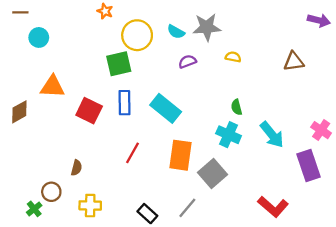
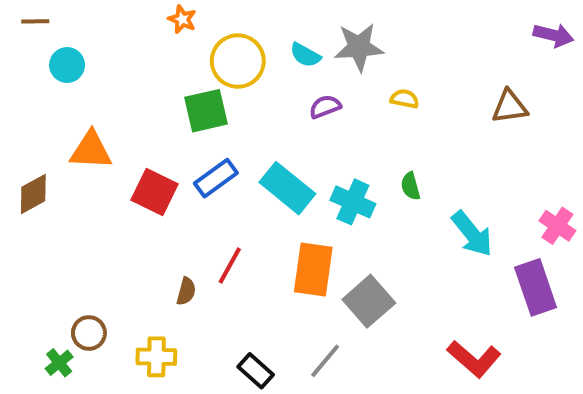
blue rectangle: (124, 103) -> (216, 178), turned 55
cyan cross: (229, 135) -> (353, 202), moved
brown semicircle: (76, 168) -> (186, 291), moved

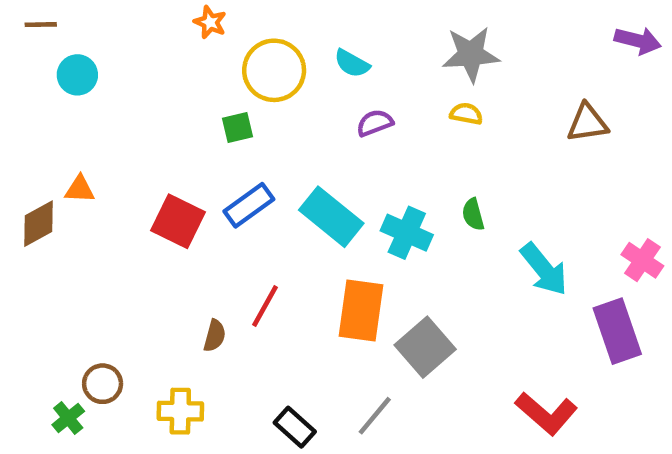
gray star: (359, 47) -> (471, 54), moved
green square: (206, 111) -> (238, 127), size x0.6
orange triangle: (91, 150) -> (80, 189), moved, size x0.6

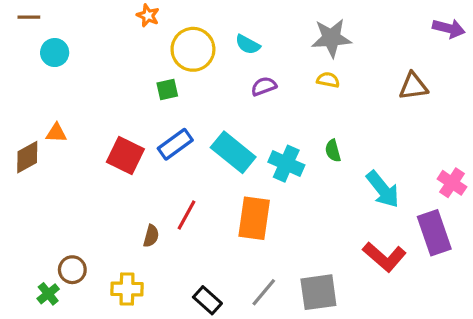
gray square: (425, 347) -> (318, 292), moved, turned 33
red L-shape: (546, 413) -> (384, 257), moved

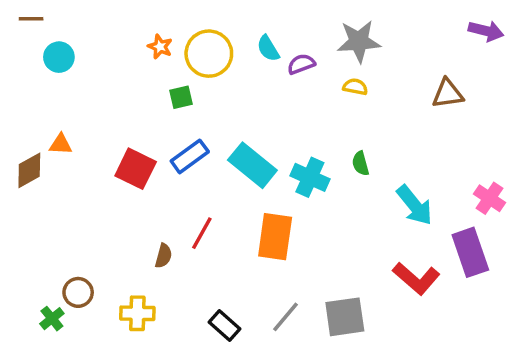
orange star: (148, 16) -> (160, 47), moved
cyan semicircle: (248, 44) -> (268, 48), turned 30
purple semicircle: (264, 86) -> (301, 64), moved

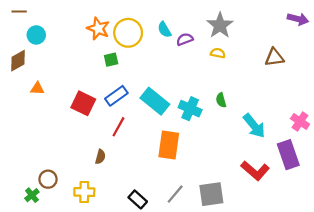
gray star: (359, 41) -> (220, 25), turned -30
orange star: (160, 47) -> (98, 29), size x1.5
brown diamond: (29, 170) -> (18, 61), moved
red line: (202, 233) -> (118, 127), moved

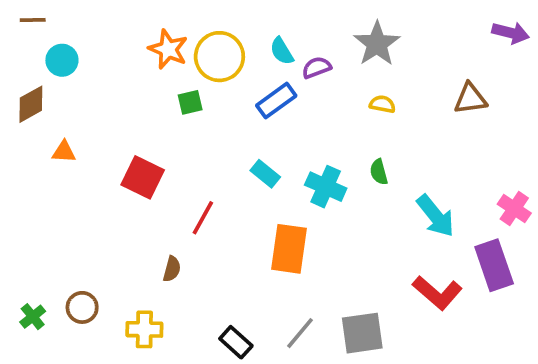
yellow semicircle: (218, 53) -> (382, 104), moved
blue rectangle: (116, 96) -> (276, 101), moved
cyan rectangle: (155, 101) -> (265, 174), size x0.6
green cross: (32, 195) -> (33, 317), moved

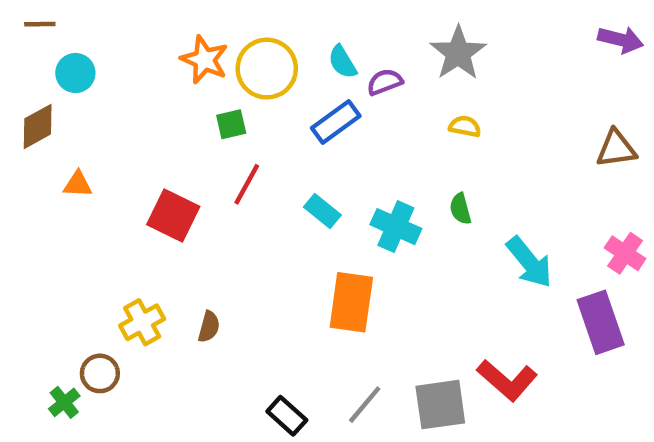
brown triangle: (470, 99) -> (616, 149), moved
red line: (203, 218) -> (247, 184), moved
red L-shape: (437, 293) -> (507, 380), moved
green cross: (33, 317) -> (64, 402), moved
yellow cross: (144, 329) -> (142, 322), moved, turned -30

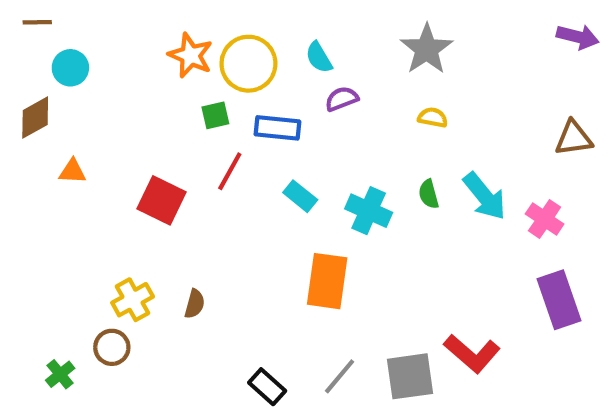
purple semicircle: (385, 82) -> (342, 99), moved
blue rectangle: (336, 122) -> (277, 128), moved, turned 42
pink cross: (625, 253) -> (545, 219), moved
cyan arrow: (529, 262) -> (485, 196), moved
brown circle: (100, 373) -> (112, 347), moved

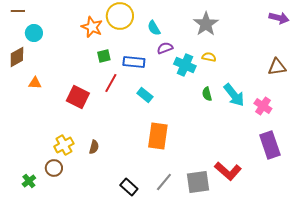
yellow circle: (248, 64) -> (120, 16), moved
cyan cross: (369, 211) -> (185, 65), moved

